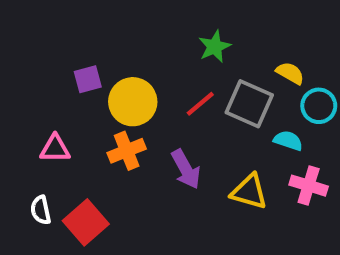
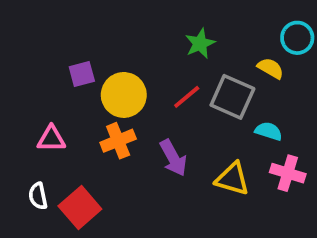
cyan circle: (319, 106) -> (297, 38), moved

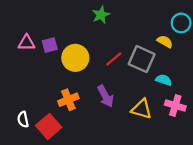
green star: (200, 43) -> (101, 15), moved
pink triangle: (51, 139) -> (27, 43), moved
orange cross: (118, 141) -> (68, 100), moved

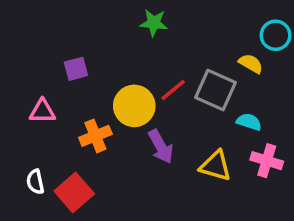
green star: (101, 15) -> (154, 23), turned 30
pink triangle: (27, 43) -> (42, 111), moved
yellow circle: (75, 58) -> (134, 106), moved
orange cross: (68, 100) -> (95, 136), moved

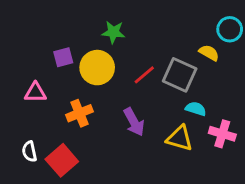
green star: (154, 23) -> (113, 32), moved
yellow circle: (134, 106) -> (97, 68), moved
cyan semicircle: (249, 122) -> (196, 109), moved

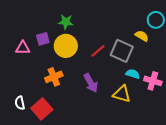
green star: (113, 32) -> (66, 22), moved
pink triangle: (35, 93) -> (23, 48), moved
pink cross: (222, 134) -> (153, 81), moved

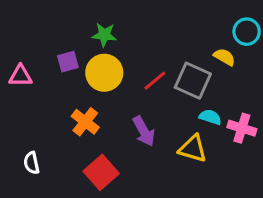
pink triangle: (23, 48) -> (20, 76), moved
orange cross: (54, 77) -> (85, 122), turned -30
red square: (42, 109) -> (101, 172), moved

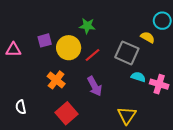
green star: (104, 35) -> (87, 26), moved
red line: (155, 81) -> (93, 55), moved
yellow triangle: (193, 149) -> (127, 115), moved, turned 48

